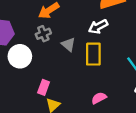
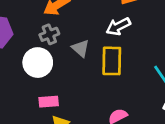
white circle: (20, 56) -> (38, 63), moved
pink rectangle: (44, 87) -> (49, 102), turned 64

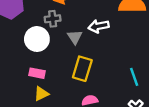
white arrow: (118, 26) -> (99, 26), moved
yellow rectangle: (112, 61) -> (82, 69), moved

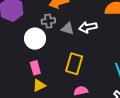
gray triangle: (75, 37) -> (68, 29), moved, turned -40
pink rectangle: (37, 73) -> (35, 68), turned 64

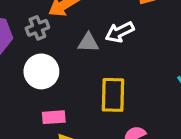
gray cross: (48, 21) -> (37, 28), moved
pink rectangle: (35, 68) -> (54, 117), turned -64

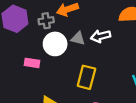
white circle: (41, 71) -> (55, 44), moved
pink rectangle: (54, 117) -> (32, 63), moved

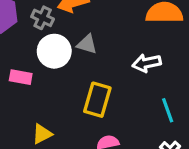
gray cross: (46, 21) -> (43, 18), turned 32
white arrow: (101, 36) -> (147, 63), moved

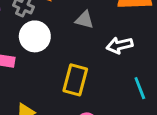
gray triangle: (87, 44) -> (84, 20), moved

